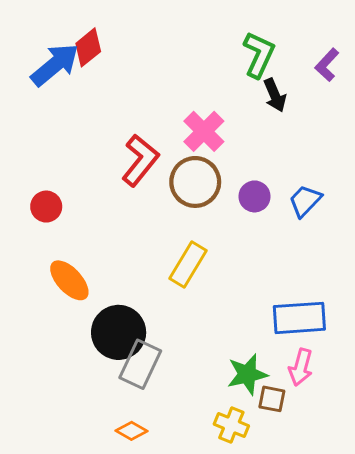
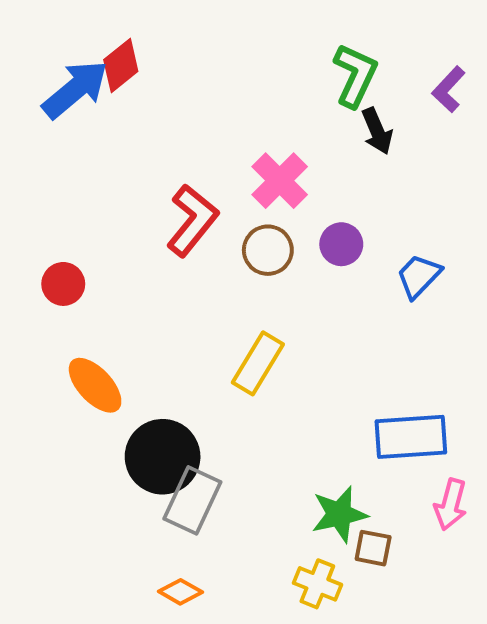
brown circle: (195, 182) -> (268, 250), size x0.7
purple circle: (255, 196) -> (341, 244), moved
pink arrow: (301, 367) -> (451, 504), moved

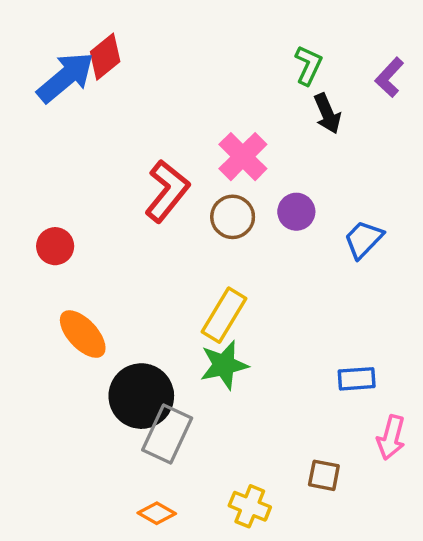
green L-shape: (355, 75) -> (308, 65), size x0.7
blue rectangle: (411, 437) -> (357, 379), size x0.6
green star: (339, 514) -> (224, 365), moved
yellow cross: (317, 584) -> (250, 506), moved

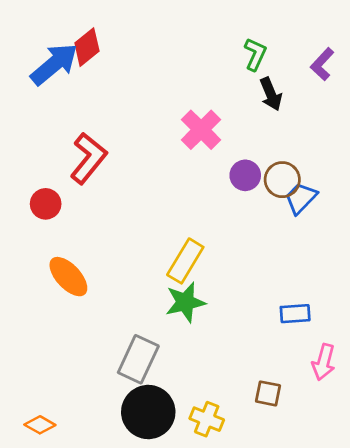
red L-shape: (167, 191) -> (88, 158), moved
brown circle: (233, 217) -> (282, 180), moved
black circle: (141, 396) -> (148, 412), moved
orange diamond: (157, 513) -> (40, 425), moved

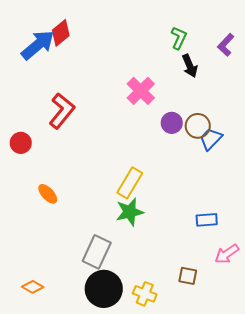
red circle: (46, 204) -> (21, 143), moved
orange ellipse: (68, 277) -> (48, 194), size x0.7
pink arrow: (324, 362) -> (227, 254), turned 40
orange diamond: (40, 425) -> (33, 287), moved

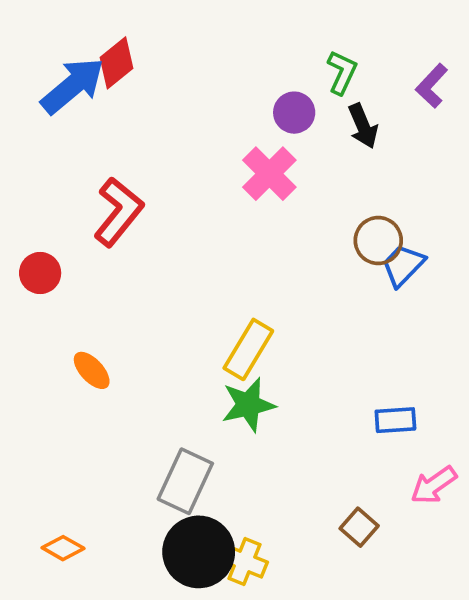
purple circle: (172, 123) -> (294, 113), moved
brown square: (188, 276) -> (359, 527), turned 30
yellow cross: (145, 294) -> (245, 561), moved

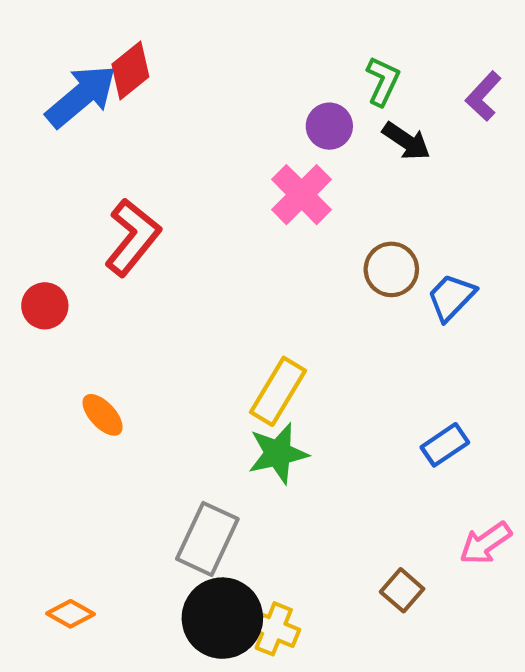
black arrow: (363, 126) -> (406, 141), turned -33
brown circle: (378, 241) -> (391, 269), moved
blue rectangle: (395, 420) -> (445, 445), moved, turned -30

